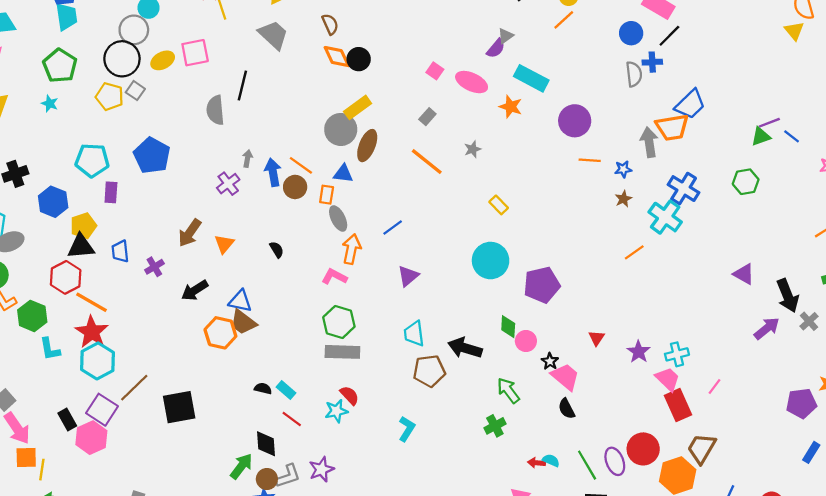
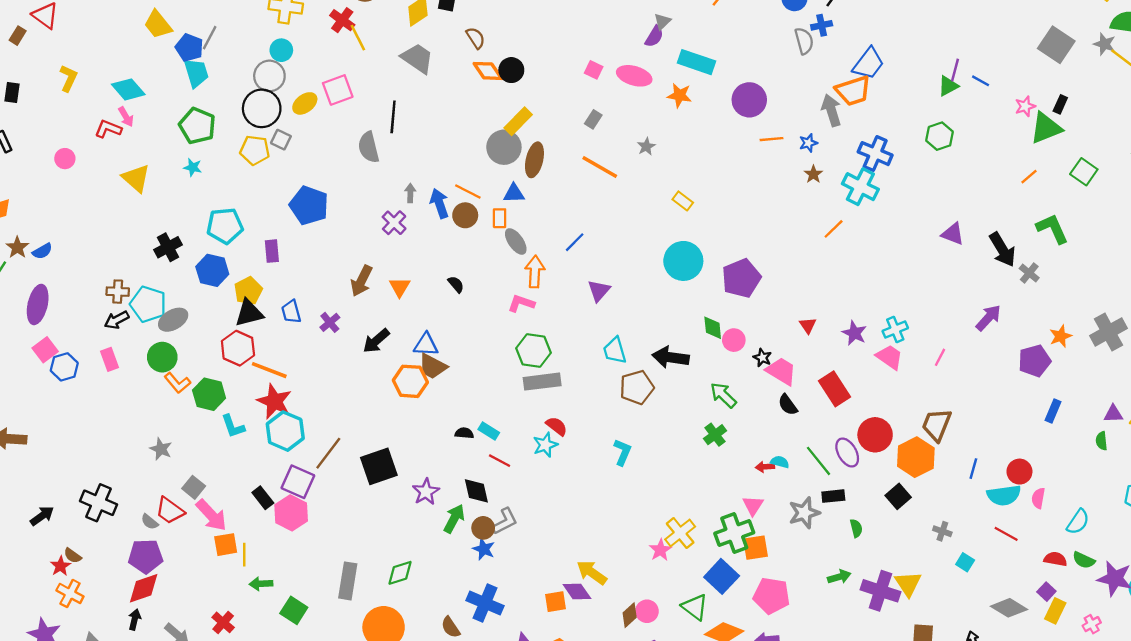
purple line: (769, 123) -> (955, 70), turned -45
cyan pentagon: (92, 160) -> (225, 226), moved
purple arrow: (767, 328) -> (988, 318), moved
red rectangle: (678, 405) -> (835, 389), moved
purple star: (321, 469) -> (426, 492), moved

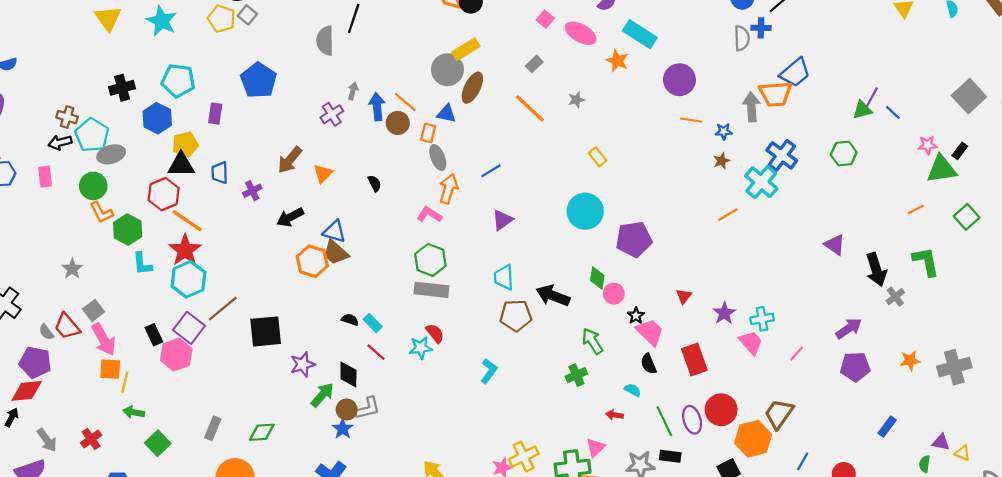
cyan star: (193, 167) -> (162, 21), size x1.8
purple pentagon: (1034, 361) -> (855, 367), moved
cyan semicircle: (780, 462) -> (633, 390), moved
gray rectangle: (348, 581) -> (213, 428), size x0.7

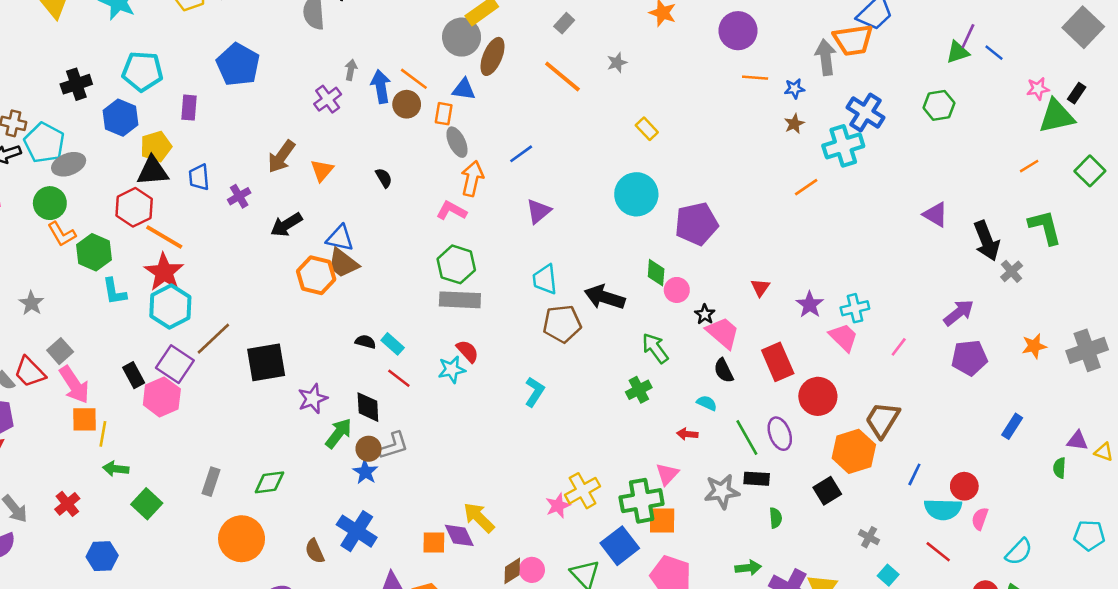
cyan cross: (761, 182) -> (843, 146), turned 36
red circle: (721, 410) -> (818, 396), moved

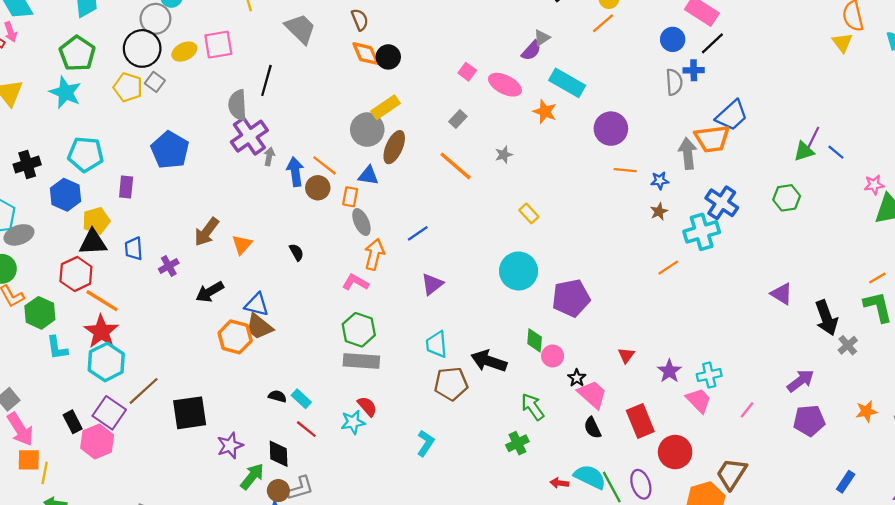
purple cross: (328, 99) -> (249, 136), moved, size x1.5
orange line: (1029, 166) -> (877, 278), moved
cyan semicircle: (707, 403) -> (590, 477), moved, size x1.8

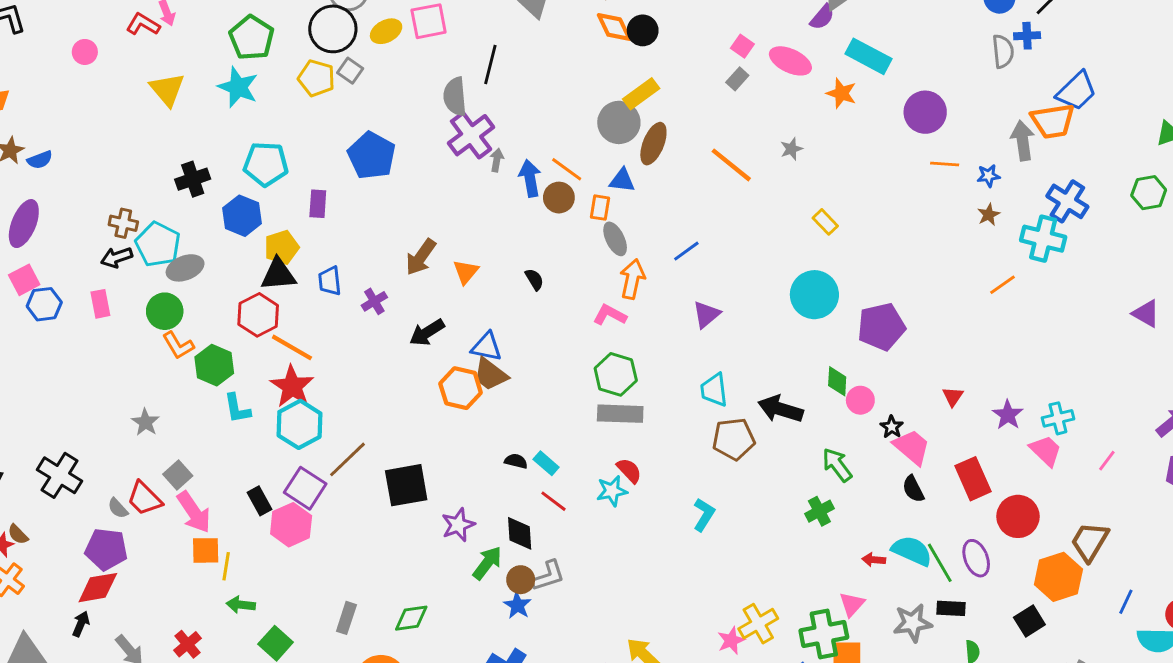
gray rectangle: (458, 119) -> (737, 79), moved
cyan cross: (702, 232) -> (1043, 239), turned 32

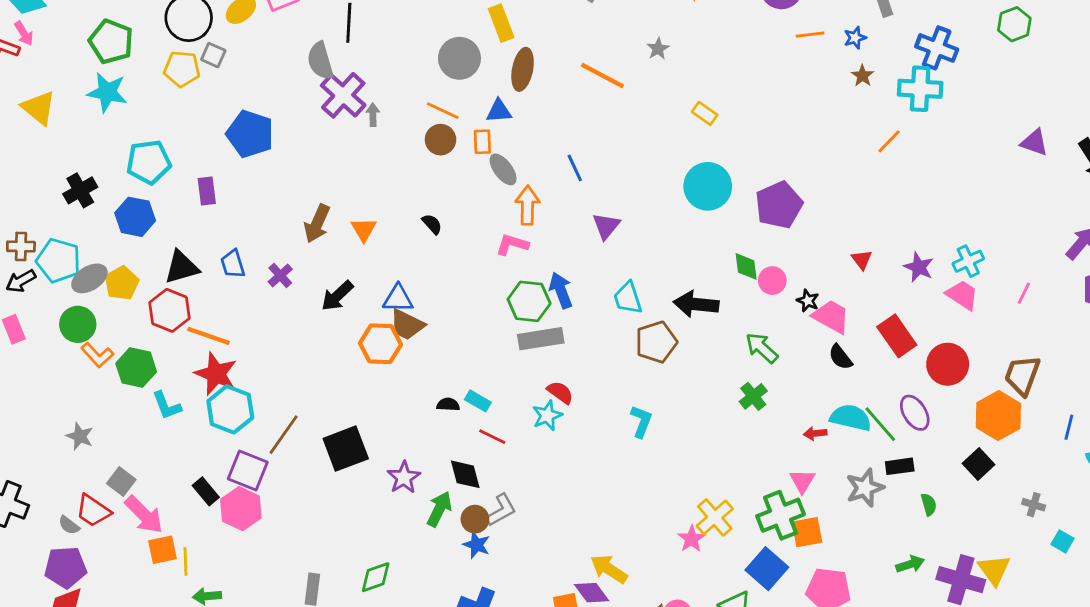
yellow rectangle: (641, 94) -> (501, 23), turned -64
gray circle: (619, 122) -> (459, 58), moved
blue arrow: (530, 178) -> (561, 290), moved
yellow pentagon: (282, 247) -> (122, 283), moved
blue line: (686, 251) -> (575, 168), turned -68

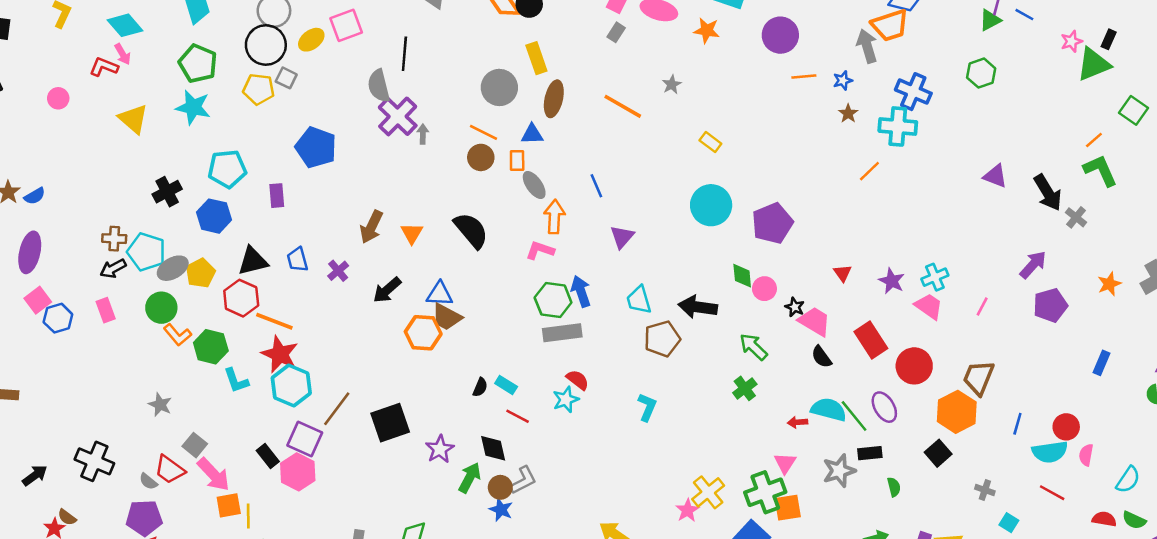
black semicircle: (432, 224) -> (471, 230), size x2.0
black semicircle: (448, 405) -> (480, 387), turned 108

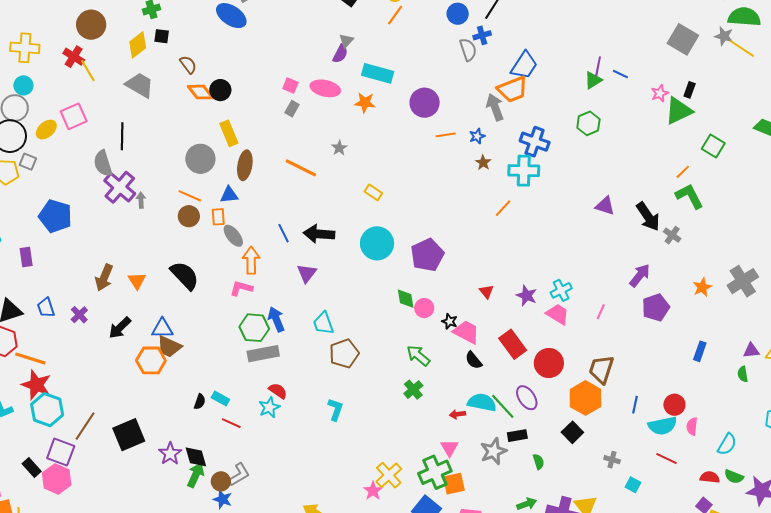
black arrow: (698, 307) -> (319, 234), moved
black diamond: (493, 448) -> (196, 457), moved

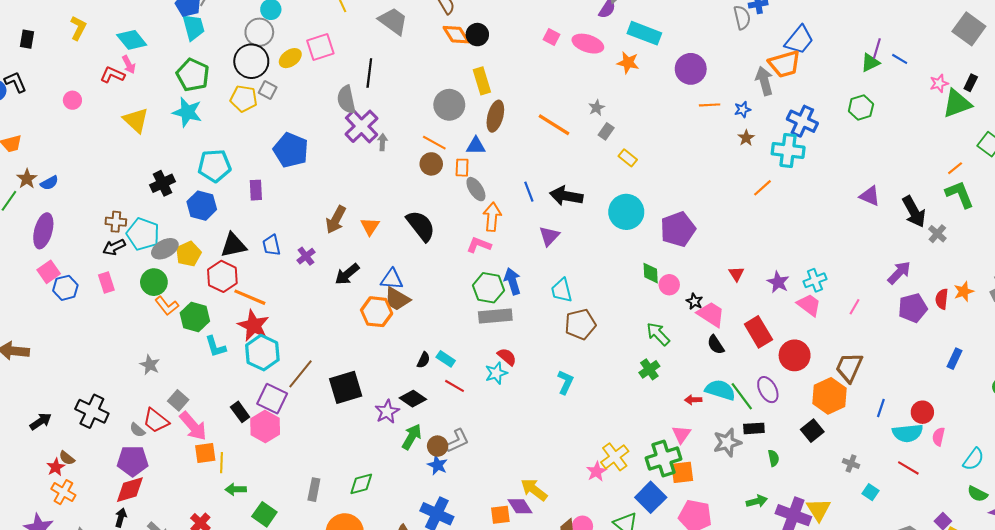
gray rectangle: (292, 109) -> (606, 131), moved
black diamond: (196, 457) -> (413, 399), moved, turned -45
red semicircle: (710, 477) -> (942, 299), moved, turned -96

